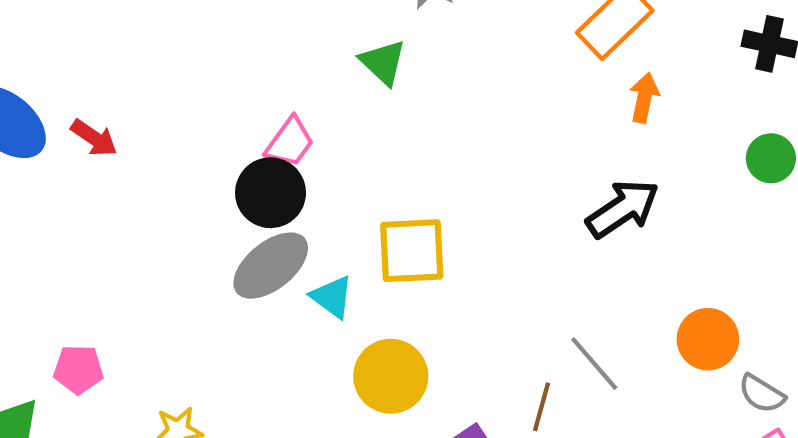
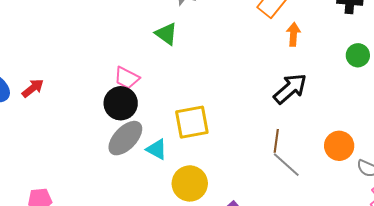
red arrow: (94, 138) -> (33, 88), turned -65
pink trapezoid: (290, 142) -> (127, 78), turned 88
brown line: (542, 407) -> (276, 141), moved

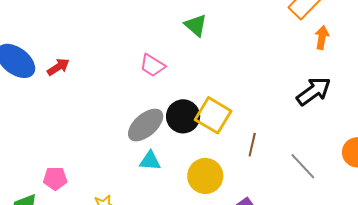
black circle: (121, 103) -> (183, 116), moved
yellow square: (192, 122) -> (213, 115), turned 36
brown line: (276, 141) -> (252, 145), moved
cyan triangle: (157, 149) -> (150, 161), moved, turned -30

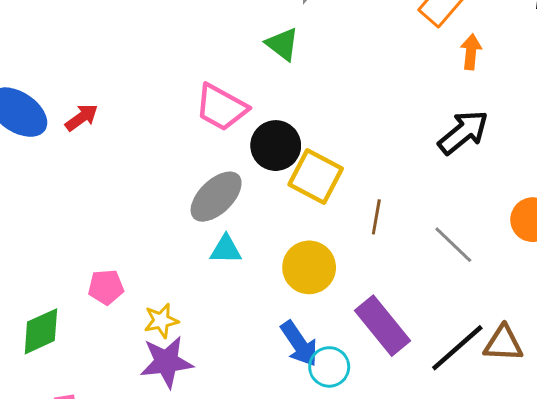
pink trapezoid: (152, 65) -> (221, 107), size x1.4
black circle: (183, 116) -> (276, 146), moved
pink pentagon: (55, 178) -> (106, 287), moved

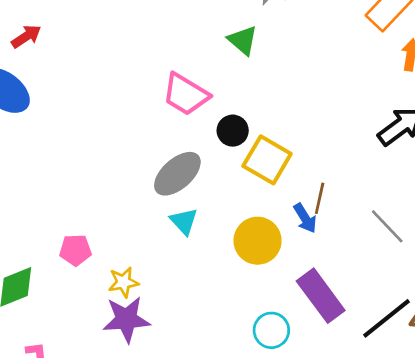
red arrow: (82, 118) -> (26, 36), moved
black circle: (276, 146) -> (233, 131), size x0.7
cyan triangle: (226, 249) -> (184, 221), turned 44
blue arrow: (299, 344) -> (305, 218), moved, size x0.7

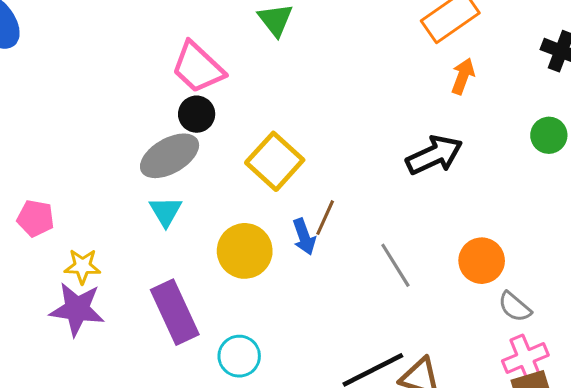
black circle: (233, 131) -> (197, 114), moved
purple rectangle: (321, 296) -> (175, 312), moved

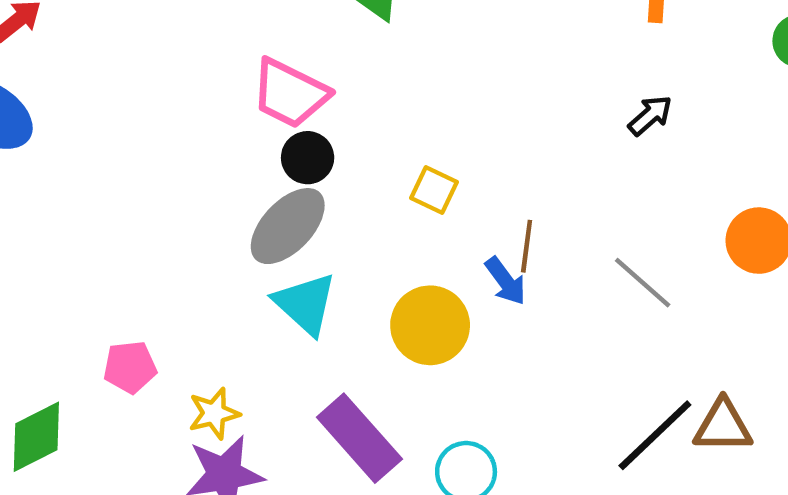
black arrow: (434, 155) -> (650, 115), size x0.6
yellow square: (275, 161) -> (434, 190), size x0.6
cyan triangle: (166, 211) -> (305, 304), size x1.4

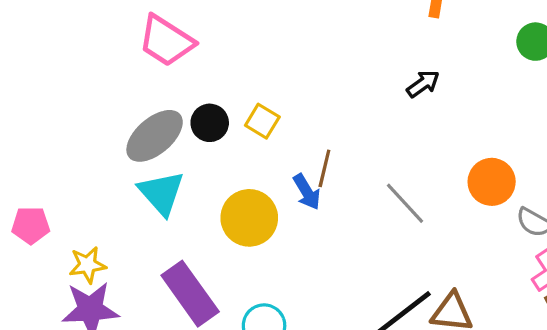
black circle: (308, 158) -> (210, 123), moved

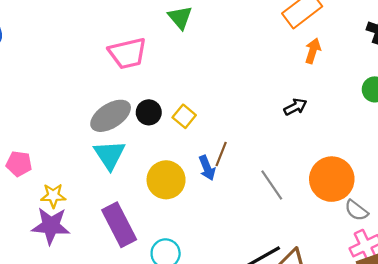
pink trapezoid: (166, 41) -> (128, 53), turned -54
orange circle: (492, 182) -> (332, 179), size x1.4

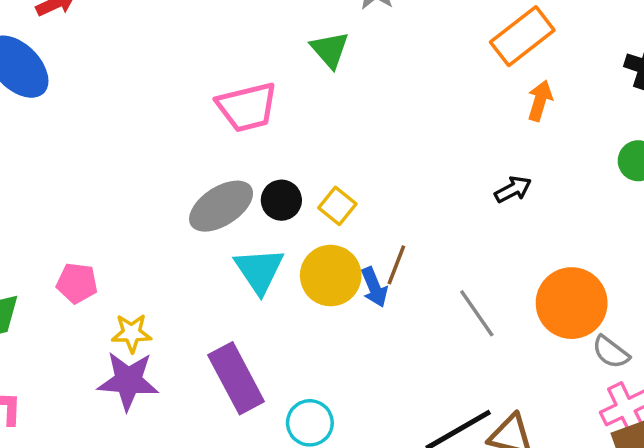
cyan triangle: (110, 155) -> (259, 270), moved
yellow circle: (166, 180) -> (331, 276), moved

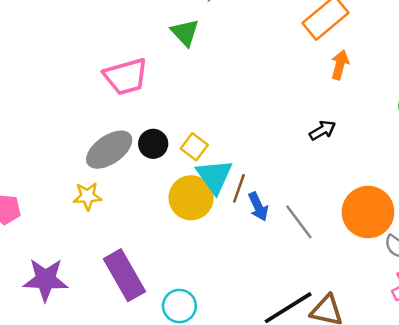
cyan triangle: (259, 270) -> (214, 176), moved
blue arrow: (374, 287) -> (258, 207), moved
yellow star: (132, 333) -> (87, 196), moved

